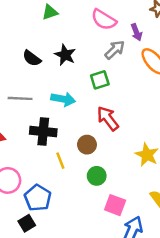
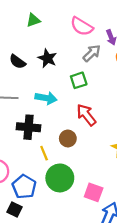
green circle: (97, 176) -> (60, 178), moved, size x1.6
black square: (27, 223) -> (15, 210), turned -32

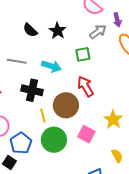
brown circle: (68, 138) -> (66, 105), size x1.6
pink square: (94, 192) -> (86, 134), moved

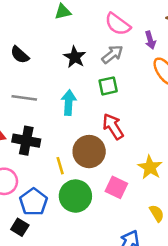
black semicircle: (30, 30) -> (20, 55), moved
gray arrow: (98, 32) -> (112, 54), moved
cyan arrow: (51, 66) -> (69, 103), turned -102
black cross: (32, 90) -> (26, 141), moved

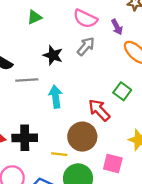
green square: (108, 86) -> (122, 91), moved, turned -30
gray line: (24, 98) -> (27, 80), moved
yellow line: (60, 166) -> (59, 154), turned -56

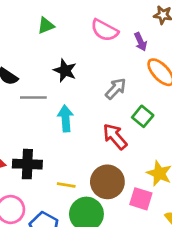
gray arrow: (86, 46) -> (116, 89), moved
brown circle: (82, 137) -> (107, 182), moved
pink square: (113, 163) -> (141, 199), moved

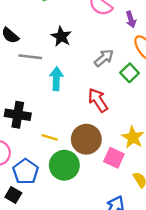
green square: (143, 116) -> (130, 73), moved

